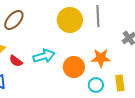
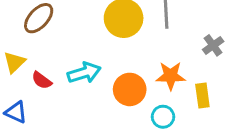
yellow rectangle: (120, 83) -> (202, 96), moved

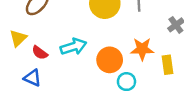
blue triangle: (16, 112) -> (33, 78), moved
cyan circle: (163, 117) -> (126, 82), moved

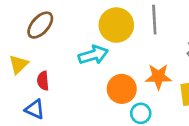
cyan arrow: (73, 47) -> (93, 55), moved
red semicircle: (40, 53) -> (43, 81), turned 49

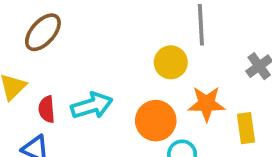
yellow circle: (116, 25) -> (171, 62), moved, size x0.7
cyan arrow: (93, 55) -> (92, 106), moved

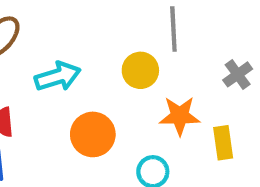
cyan arrow: (92, 106) -> (58, 77), moved
orange circle: (156, 121) -> (93, 134), moved

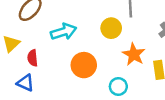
orange star: (180, 116) -> (134, 54), turned 30

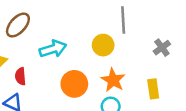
orange star: (134, 54) -> (113, 80), moved

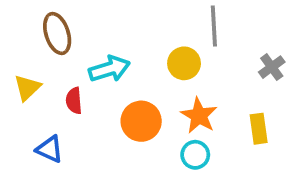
brown ellipse: (18, 25) -> (57, 33), turned -60
red semicircle: (20, 76) -> (74, 101), moved

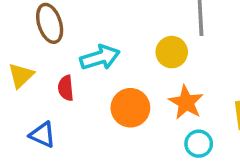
cyan circle: (195, 155) -> (199, 144), moved

